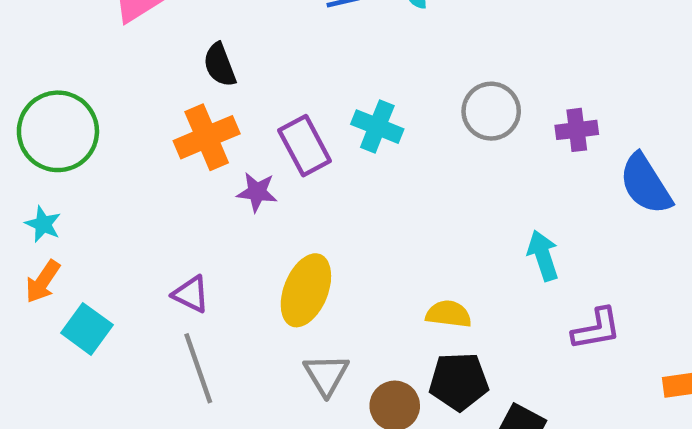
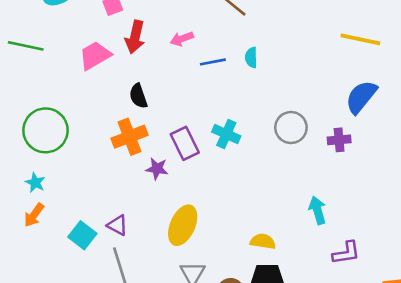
blue semicircle: (646, 184) -> (361, 97), moved, turned 69
cyan square: (87, 329) -> (82, 235), moved

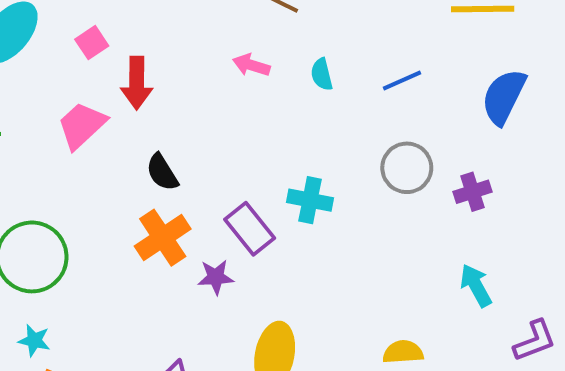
pink arrow: (182, 39) -> (251, 65), moved, turned 50
blue line: (213, 62) -> (402, 80), moved
purple cross: (339, 140) -> (473, 192), moved

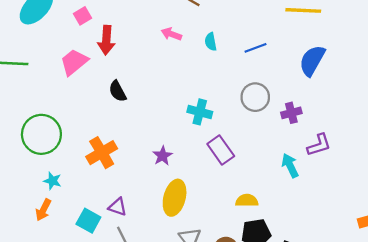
purple rectangle: (250, 229) -> (221, 150), moved
orange cross: (163, 238) -> (102, 153), moved
purple star: (216, 277) -> (163, 156), moved, turned -30
cyan star: (34, 340) -> (52, 181), moved
purple L-shape: (535, 341) -> (319, 145), moved

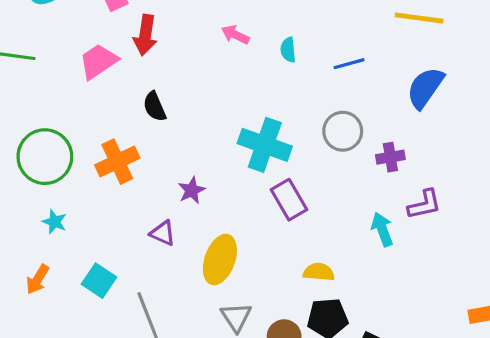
cyan cross: (200, 112) -> (265, 145), size x1.5
orange cross: (102, 153) -> (117, 162), moved
purple star: (163, 156) -> (192, 190), moved
purple triangle: (118, 207) -> (163, 233), moved
orange arrow: (43, 210) -> (38, 279), moved

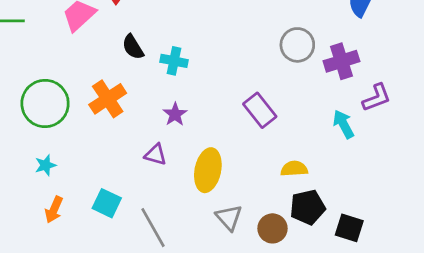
cyan cross: (265, 145) -> (174, 61), moved, size x0.6
purple cross: (390, 157) -> (341, 61), size x1.4
cyan star: (54, 222) -> (45, 165), moved, turned -30

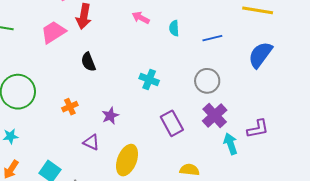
cyan cross: (174, 61) -> (149, 79), moved
purple cross: (341, 61) -> (215, 116), moved, turned -35
orange cross: (108, 99) -> (70, 107), moved, size x0.6

